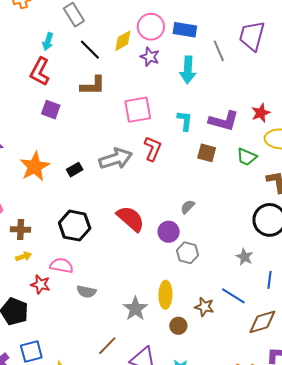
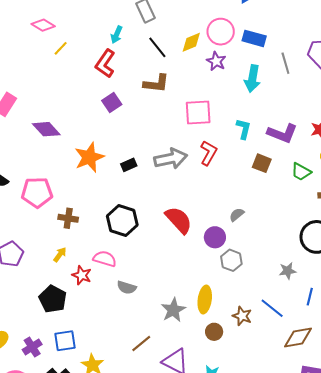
purple square: (51, 110) -> (112, 103), turned 30
yellow arrow: (23, 256) -> (60, 255), moved, turned -42
gray star: (244, 257) -> (288, 271), turned 30

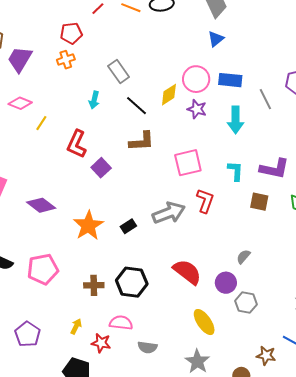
red L-shape: (105, 63) -> (77, 144), moved
brown cross: (68, 218) -> (94, 285), moved
yellow ellipse: (205, 300) -> (204, 322), moved, turned -32

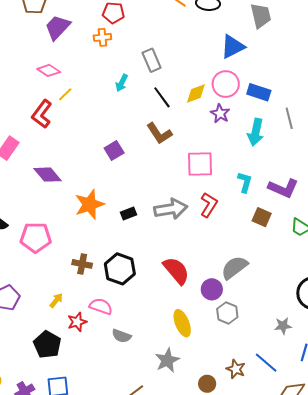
blue triangle: (216, 39) -> (233, 47), moved, size x1.5
brown L-shape: (142, 141) -> (159, 133), turned 48
red L-shape: (77, 144) -> (42, 114), moved
gray semicircle: (243, 257) -> (234, 268), size x1.8
red star: (101, 343) -> (77, 322), turned 30

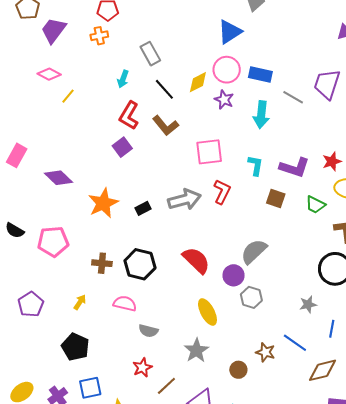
red L-shape: (42, 114) -> (129, 115), moved
gray line: (289, 118) -> (293, 97), turned -40
red star: (77, 322) -> (142, 368), moved

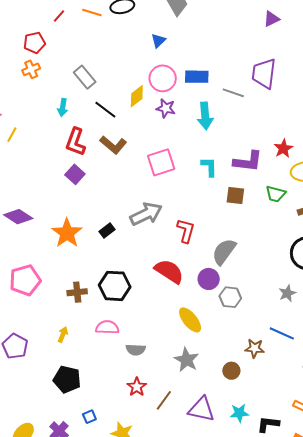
blue triangle: (230, 32) -> (158, 41), size x0.6
red L-shape: (222, 192) -> (186, 231), moved
blue square: (90, 388) -> (89, 417), size x0.6

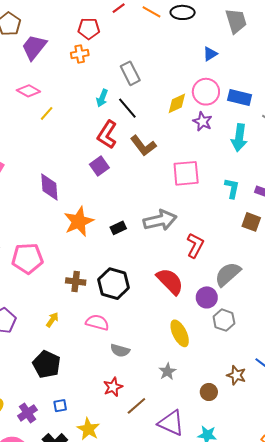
black line: (105, 110) -> (127, 108), moved
purple diamond: (18, 217) -> (49, 187), moved, turned 40
gray star: (187, 360) -> (167, 371), size x0.7

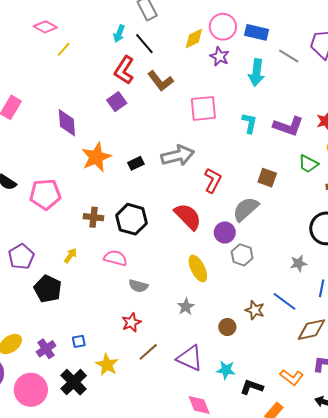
brown square: (251, 222) -> (267, 178), moved
black pentagon: (47, 364) -> (48, 289), moved
brown line: (136, 406) -> (148, 352), moved

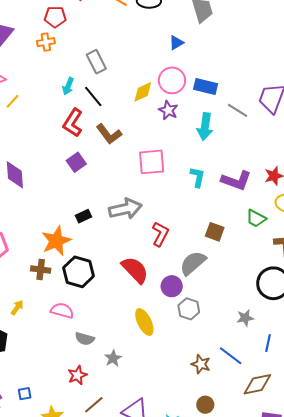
purple square: (117, 102) -> (76, 162), moved
orange star: (96, 157) -> (56, 241), moved
gray star: (186, 307) -> (113, 358), moved
brown circle: (227, 327) -> (205, 405), moved

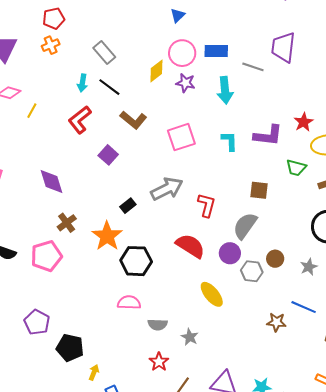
red L-shape: (73, 123) -> (80, 120), moved, turned 32
brown cross: (41, 270) -> (67, 223), moved, turned -30
yellow arrow: (17, 308) -> (94, 372), moved
brown circle: (205, 405) -> (275, 259), moved

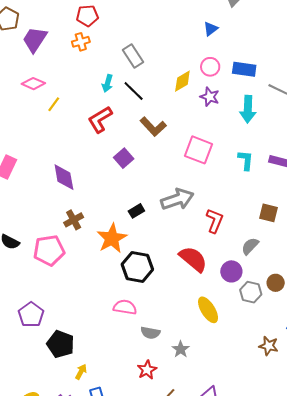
pink circle: (182, 53) -> (210, 67), size x0.7
pink square: (181, 137) -> (199, 150), turned 32
gray semicircle: (245, 226) -> (250, 246), size x0.7

